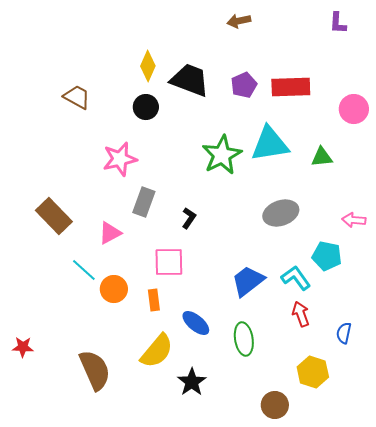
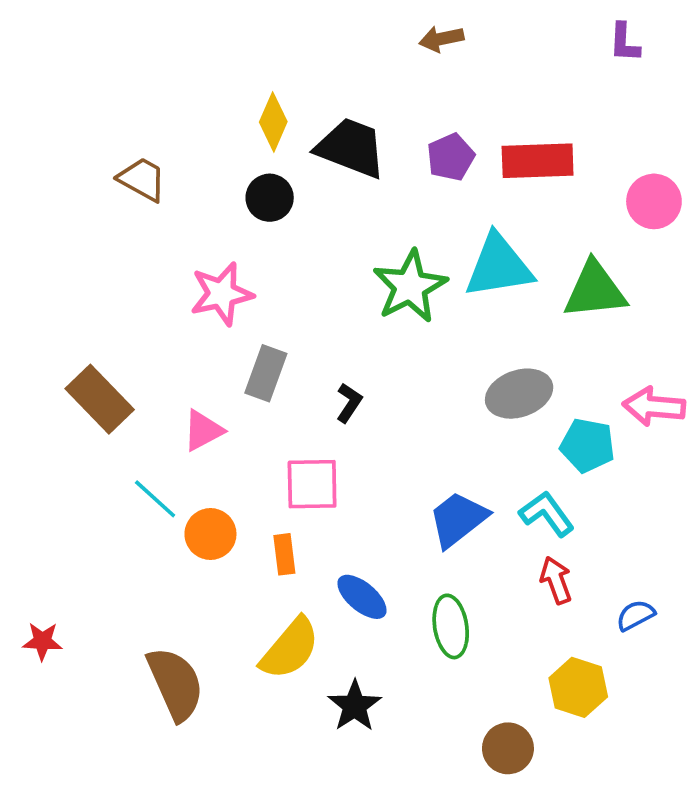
green triangle: (322, 157) -> (595, 290), size x1.6
pink arrow: (354, 220) -> (654, 407), size x1.4
cyan pentagon: (327, 256) -> (587, 445), moved
blue semicircle: (344, 333) -> (635, 615), turned 50

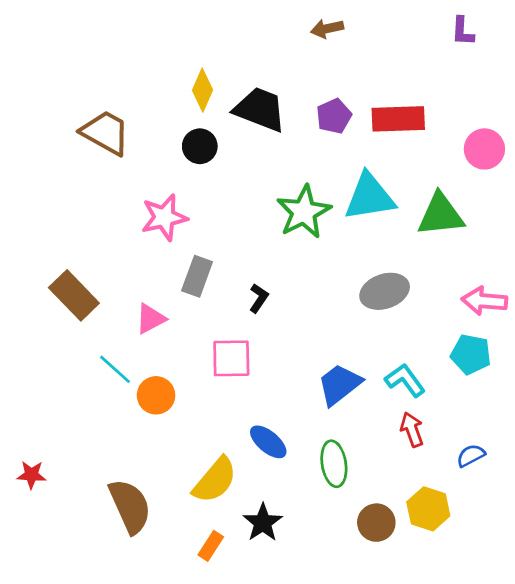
brown trapezoid: (142, 179) -> (105, 133), size x1.4
cyan pentagon: (587, 445) -> (471, 354), moved
orange rectangle: (284, 554) -> (211, 546), moved, turned 40
brown circle: (508, 748) -> (376, 523), moved

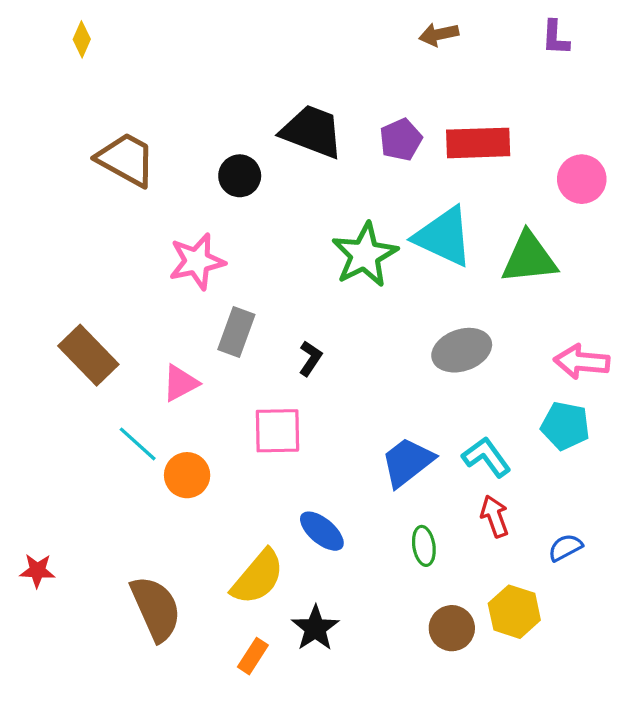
brown arrow: (327, 29) -> (439, 34), moved
yellow diamond: (203, 90) -> (82, 39), moved, size x0.7
cyan triangle: (369, 197) -> (444, 237), turned 34
green ellipse: (334, 464) -> (424, 546), moved, size x0.7

